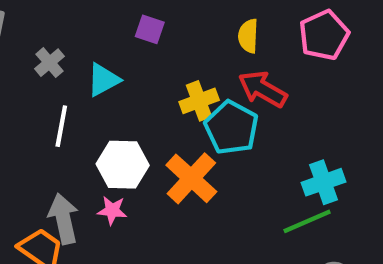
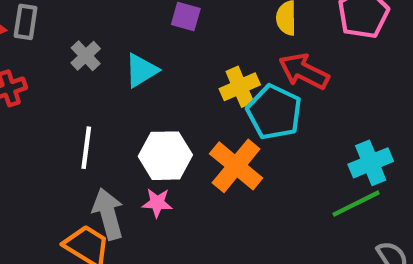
white line: (61, 126) -> (86, 148), moved

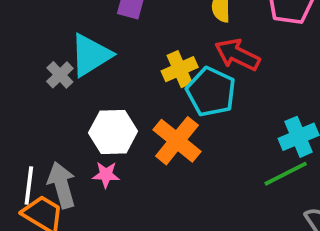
gray cross: (86, 56) -> (60, 75), moved
cyan triangle: (141, 70) -> (91, 55), size x1.4
white line: (86, 148) -> (29, 185), moved

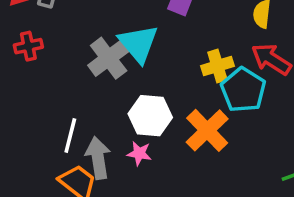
cyan triangle: (91, 55) -> (138, 44), turned -45
gray cross: (60, 75) -> (109, 58), size x1.6
white line: (29, 185) -> (70, 135), moved

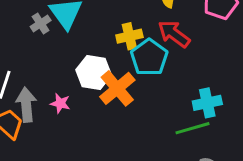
gray cross: (109, 58) -> (41, 24), size x0.6
white hexagon: (150, 116) -> (94, 73), moved

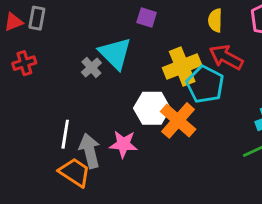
yellow cross: (129, 36) -> (182, 66), size x1.4
pink star: (60, 103) -> (123, 144), size x1.4

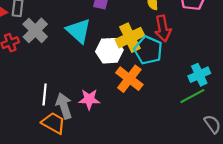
red arrow: (226, 57) -> (163, 28), turned -125
gray cross: (91, 67) -> (35, 30), moved, size x1.6
white hexagon: (152, 108) -> (109, 51), moved

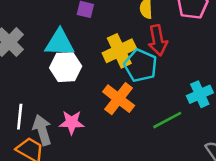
cyan triangle: (79, 31) -> (60, 43), turned -40
white hexagon: (109, 51) -> (66, 67), moved
green line: (192, 96) -> (167, 120), moved

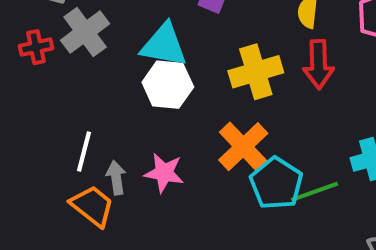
cyan pentagon: (141, 65) -> (276, 183), moved
gray arrow: (42, 130) -> (116, 178), size x0.7

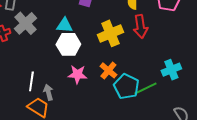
cyan triangle: (164, 45) -> (65, 25), size x0.7
orange cross: (243, 147) -> (108, 70), size x0.7
pink star: (164, 173) -> (77, 74), moved

